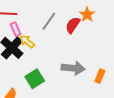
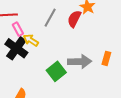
orange rectangle: (100, 76) -> (106, 58), moved
green square: (35, 79) -> (56, 71), moved

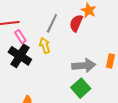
yellow arrow: (31, 40) -> (45, 45), moved, turned 42
green square: (56, 71) -> (81, 88), moved

